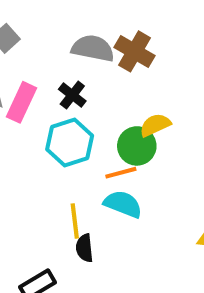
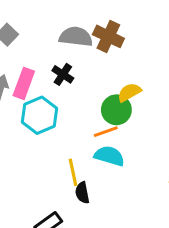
cyan hexagon: (70, 143) -> (39, 115), moved

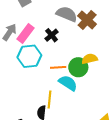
orange line: (106, 132) -> (58, 67), moved
cyan semicircle: (109, 156) -> (68, 83), moved
yellow line: (73, 172) -> (49, 100), moved

